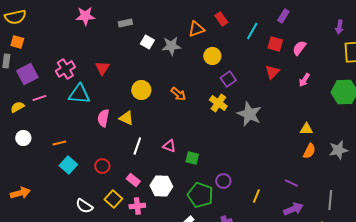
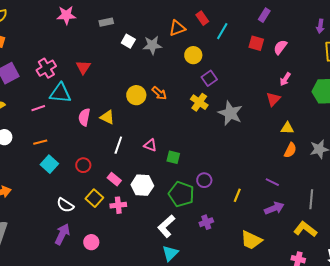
cyan line: (252, 31) -> (222, 31), moved
red triangle: (272, 72) -> (273, 99), moved
yellow circle: (141, 90) -> (136, 95), moved
pink line: (39, 98) -> (38, 108), moved

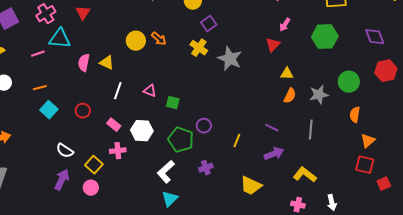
yellow square: (94, 198) -> (94, 165), moved
gray line: (311, 199) -> (311, 130), moved

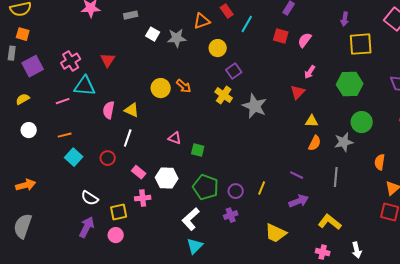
green circle: (349, 82) -> (362, 122), moved
white line: (118, 91) -> (128, 138), moved
purple circle: (204, 126) -> (236, 191), moved
yellow square: (94, 165) -> (119, 212), turned 36

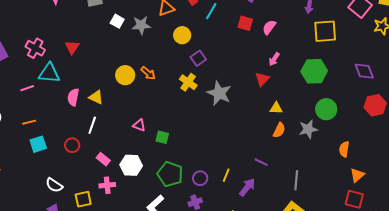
pink cross: (71, 61) -> (35, 48), turned -30
cyan square: (74, 157) -> (38, 144), turned 30
gray line: (336, 177) -> (296, 180), moved
purple arrow: (299, 201) -> (247, 187), moved, turned -30

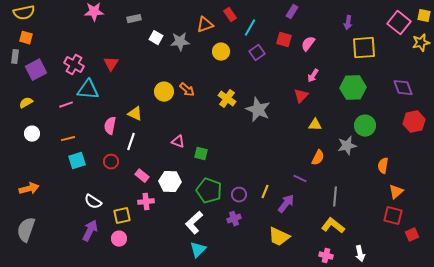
purple square: (198, 58) -> (257, 53), moved
pink semicircle: (73, 97) -> (110, 126), moved
orange semicircle: (279, 130) -> (318, 158), moved

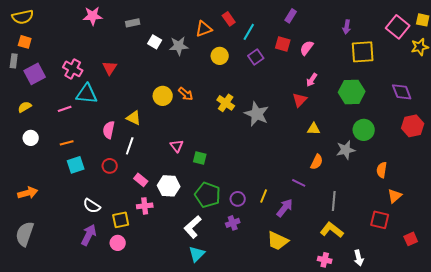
pink triangle: (178, 142) -> (177, 146), turned 32
red square: (393, 216) -> (380, 220), moved

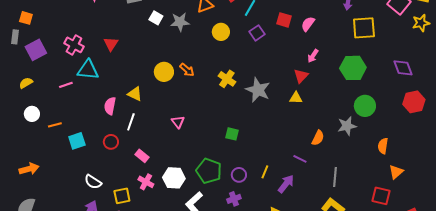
yellow triangle: (314, 129) -> (296, 98), moved
orange line: (67, 143) -> (55, 125), moved
green square: (200, 158) -> (232, 134), moved
white hexagon: (169, 186) -> (174, 178), moved
pink cross: (145, 206) -> (146, 182), turned 35

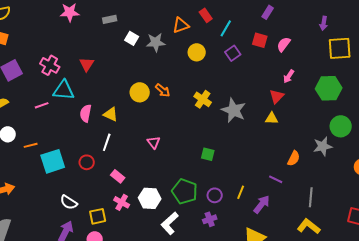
pink semicircle: (110, 106) -> (86, 113), moved
cyan square: (77, 141) -> (53, 161), size x1.4

